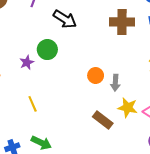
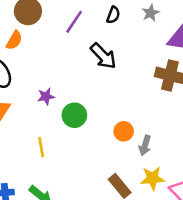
green circle: (47, 50) -> (74, 115), moved
yellow star: (128, 108) -> (153, 178), turned -30

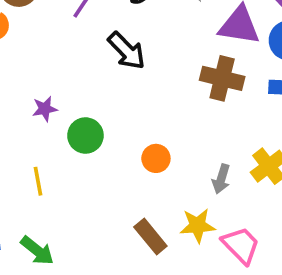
gray arrow: (145, 145) -> (221, 179), moved

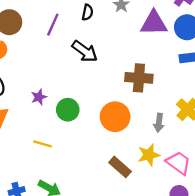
brown cross: (222, 78) -> (139, 78), moved
orange circle: (156, 158) -> (115, 117), size x1.6
yellow line: (38, 181) -> (42, 144), turned -54

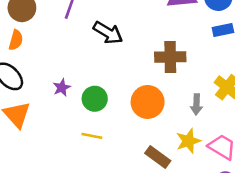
yellow line: (42, 144) -> (92, 136), moved

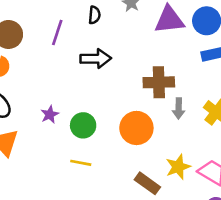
black arrow: (108, 33) -> (96, 59), turned -32
gray arrow: (196, 104) -> (179, 108), moved

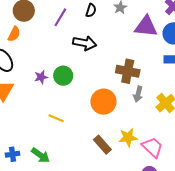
green circle: (83, 125) -> (63, 76), moved

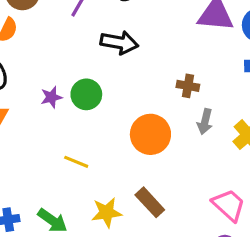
brown cross: (128, 71) -> (188, 86), size x0.6
yellow star: (128, 137) -> (107, 213), moved

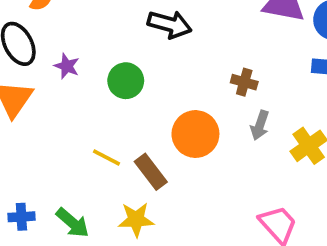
purple star: (51, 97) -> (67, 66), moved, turned 30
brown rectangle: (150, 202) -> (151, 172), moved

